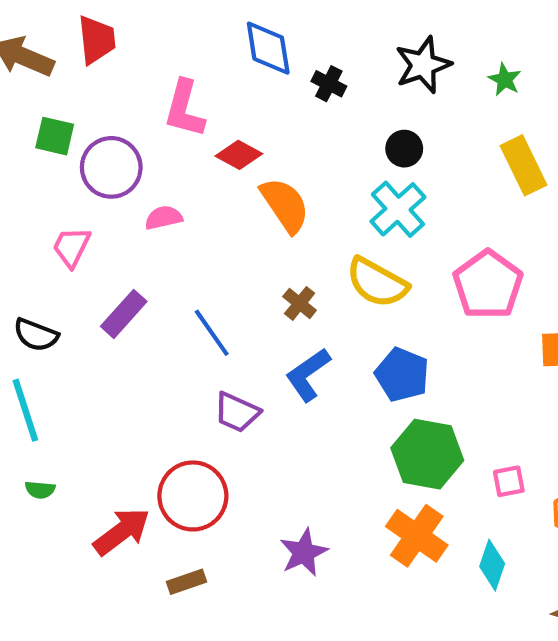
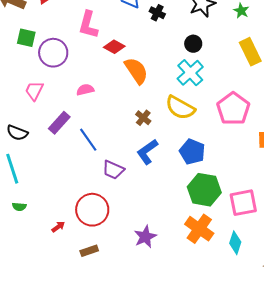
pink semicircle: (164, 218) -> (85, 90), moved
blue line: (212, 333) -> (88, 140), moved
pink square: (509, 481) -> (243, 203), size x1.8
red arrow: (122, 532) -> (58, 227), size x0.5

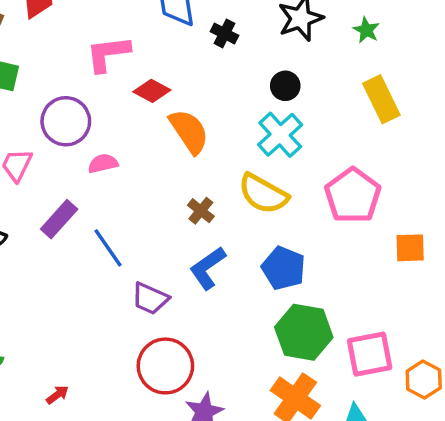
pink L-shape: (88, 25) -> (108, 54), turned 68
purple circle: (53, 53) -> (66, 121), moved
red circle: (92, 210) -> (165, 366), moved

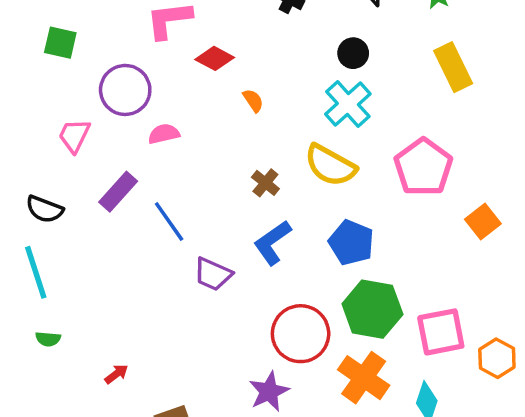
orange semicircle: (189, 131) -> (253, 100), size x0.5
orange square: (410, 248) -> (483, 221), turned -36
red circle: (165, 366) -> (301, 334), moved

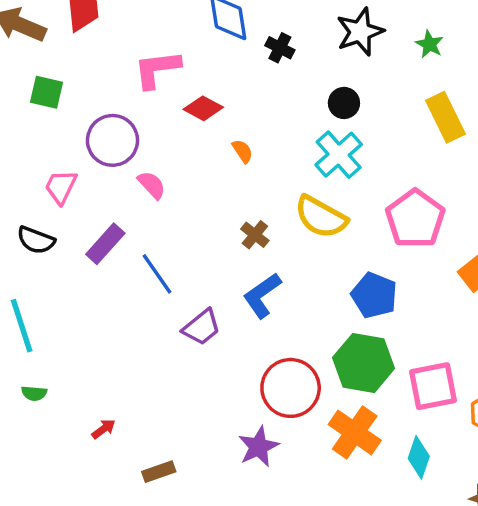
pink semicircle: (164, 134) -> (152, 185), turned 60
black semicircle: (45, 209) -> (36, 240), moved
blue pentagon: (351, 243) -> (374, 295), moved
purple trapezoid: (213, 274) -> (202, 327), turned -63

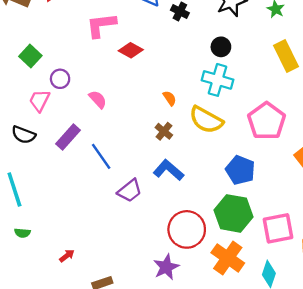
green square: (47, 92) -> (30, 56), moved, turned 30
purple circle: (112, 140) -> (60, 79), moved, size x0.6
orange semicircle: (242, 151) -> (170, 98), moved
cyan cross: (339, 155) -> (218, 80), turned -32
blue L-shape: (262, 295) -> (168, 170), turned 76

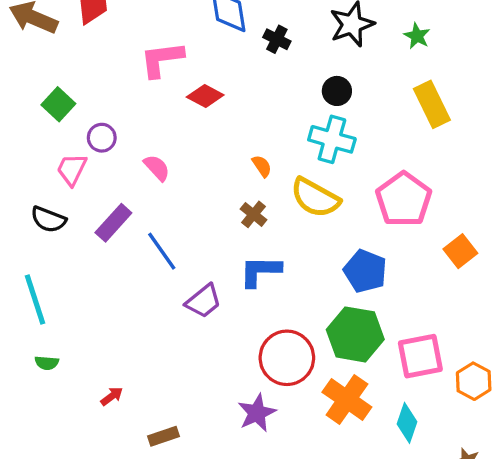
blue L-shape: (168, 170) -> (260, 271), turned -40

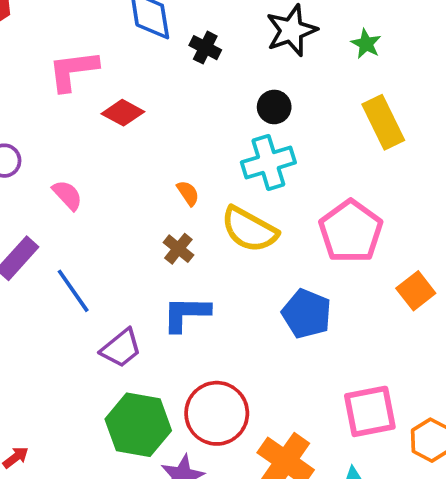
cyan cross: (332, 139) -> (268, 162), turned -33
green hexagon: (355, 334) -> (138, 425), moved

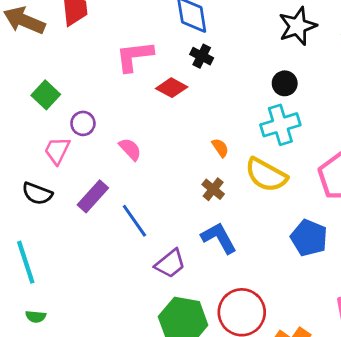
black cross: (205, 48) -> (202, 56), moved
blue L-shape: (186, 314) -> (219, 238), turned 60

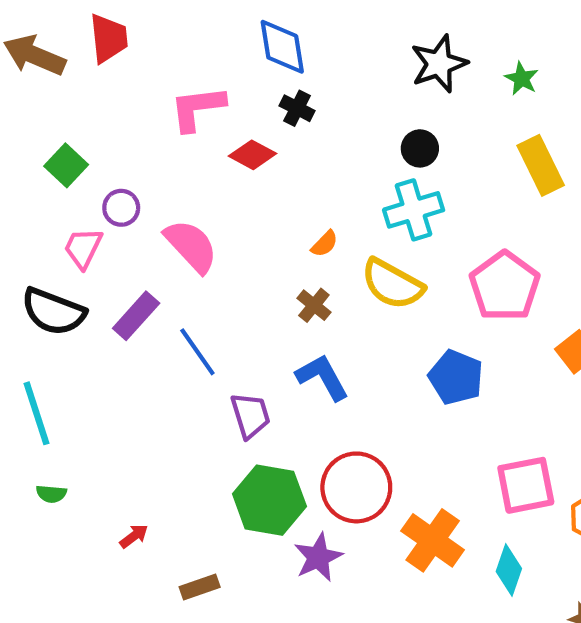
orange semicircle: (220, 148) -> (325, 244), turned 78
pink semicircle: (130, 149) -> (191, 246), size x1.6
black semicircle: (37, 194) -> (53, 312), size x1.4
purple trapezoid: (170, 264) -> (250, 415), turned -68

